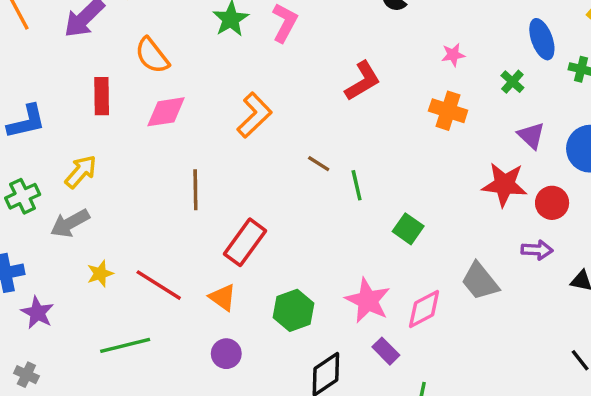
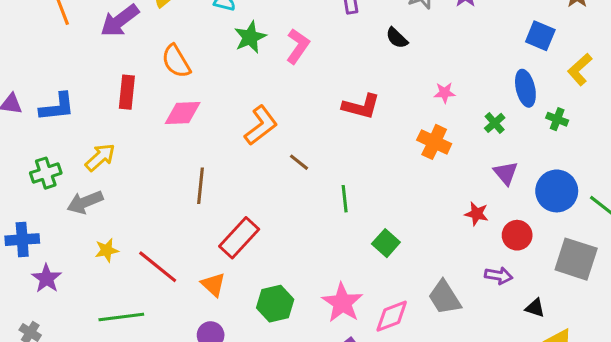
red L-shape: (363, 81) -> (361, 106), turned 39
brown line: (319, 164) -> (299, 162), moved
red star: (504, 184) -> (477, 214), size x0.6

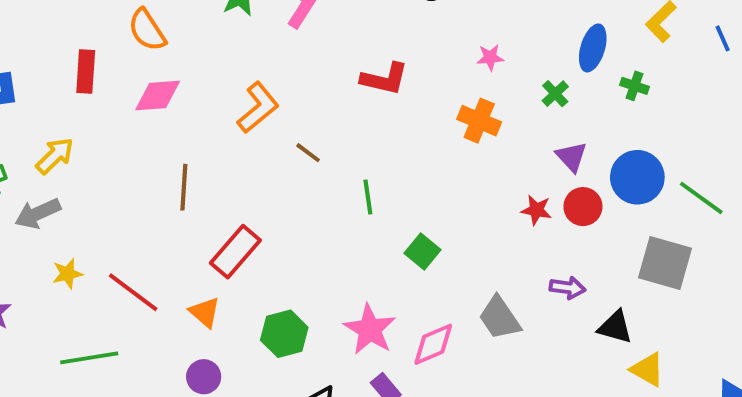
blue ellipse: (525, 88) -> (593, 48), turned 32
red circle: (517, 235) -> (583, 207), moved
black triangle: (535, 308) -> (615, 327), size x1.4

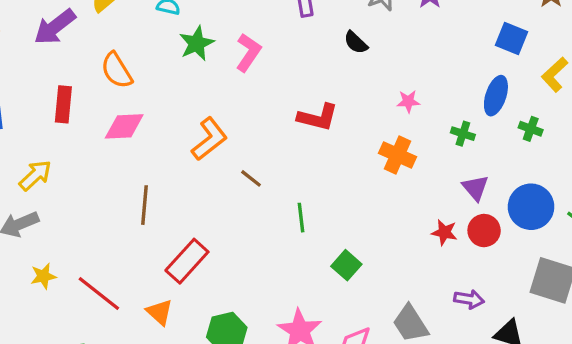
green cross: (555, 94) -> (463, 134), turned -30

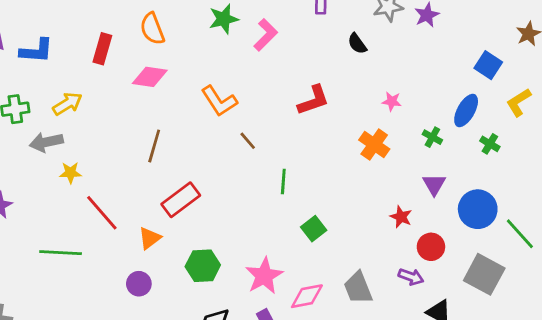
red L-shape: (318, 117) -> (313, 100), turned -44
orange L-shape: (209, 139) -> (219, 101), turned 84
red circle: (484, 231) -> (431, 247), moved
yellow star: (43, 276) -> (70, 173), moved
orange triangle: (159, 312) -> (150, 238), turned 30

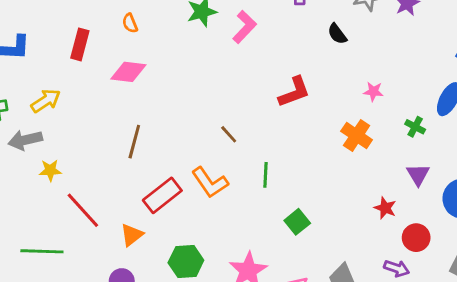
orange semicircle: (152, 29) -> (130, 23), size x0.6
orange L-shape: (219, 101) -> (210, 182), moved

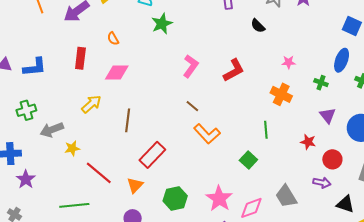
pink L-shape: (245, 27) -> (191, 66), moved
yellow arrow: (46, 101) -> (91, 104), moved
green line: (265, 175) -> (266, 130), moved
orange L-shape: (210, 182) -> (207, 134), moved

